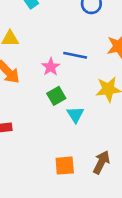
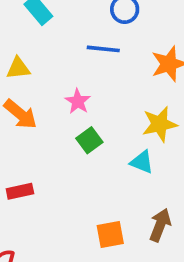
blue line: (75, 55) -> (103, 49), moved
cyan triangle: (75, 115) -> (142, 162), moved, turned -30

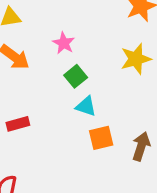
cyan triangle: (142, 162) -> (86, 106), moved
orange square: (110, 234) -> (101, 138), moved

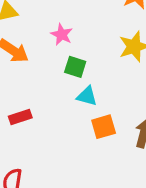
green square: (76, 76) -> (75, 67), turned -30

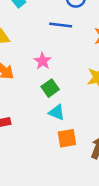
green square: (75, 67) -> (50, 88), turned 30

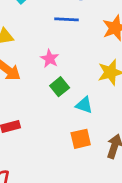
cyan triangle: (57, 112) -> (84, 105), moved

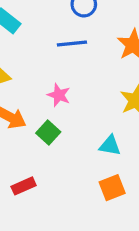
green square: (60, 87) -> (48, 132), moved

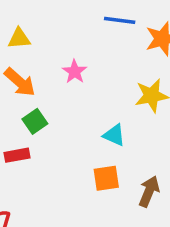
blue line: (72, 44) -> (120, 20), moved
green square: (48, 132) -> (35, 121), moved

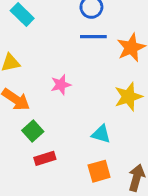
pink star: (75, 72) -> (61, 85), turned 30
red rectangle: (17, 155) -> (45, 158), moved

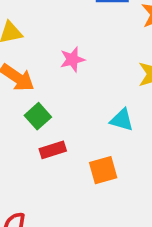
orange square: (99, 171) -> (103, 170), moved

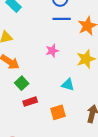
pink star: (72, 59) -> (52, 51), moved

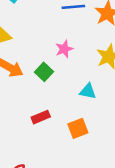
green square: (22, 83) -> (44, 72), moved

